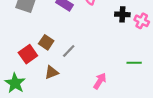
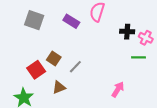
green line: (134, 63) -> (139, 57), moved
pink arrow: (100, 81) -> (118, 89), moved

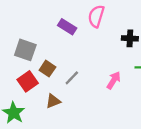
gray square: (34, 20) -> (25, 50), moved
pink arrow: (118, 89) -> (114, 80), moved

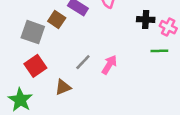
brown square: (47, 69) -> (57, 20), moved
pink arrow: (114, 80) -> (109, 65), moved

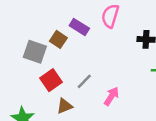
pink arrow: (109, 65) -> (111, 96), moved
red square: (35, 66) -> (51, 80), moved

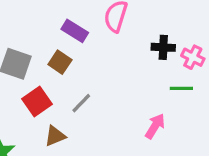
brown square: (58, 39) -> (60, 62), moved
pink arrow: (111, 96) -> (155, 126), moved

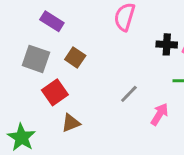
purple rectangle: (75, 31) -> (52, 21), moved
gray line: (81, 103) -> (129, 94), moved

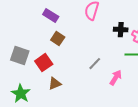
purple rectangle: (52, 21) -> (51, 16), moved
gray square: (36, 59) -> (20, 56), moved

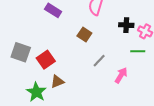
brown square: (58, 39) -> (84, 35), moved
green star: (21, 94) -> (36, 92), moved

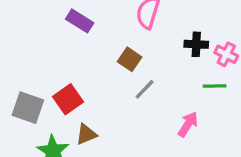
gray square: (21, 52) -> (28, 108), moved
gray line: (99, 61) -> (145, 89), moved

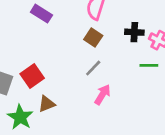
brown square: (130, 59) -> (93, 37), moved
pink arrow: (188, 124) -> (102, 95), moved

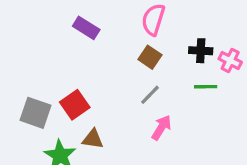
green line: (149, 65) -> (206, 87), moved
brown triangle: (47, 104) -> (93, 139), turned 30

